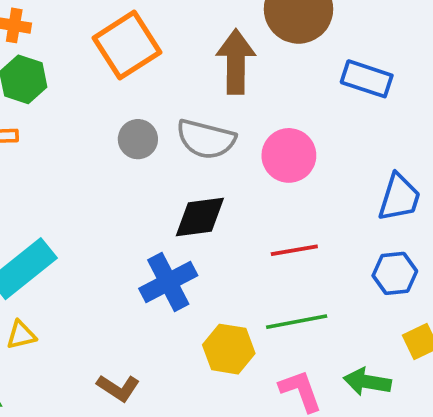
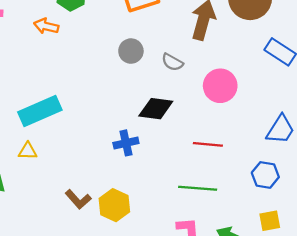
gray semicircle: (206, 139) -> (172, 62), size x0.6
blue cross: (168, 282) -> (126, 143), size x0.7
yellow hexagon: (229, 349) -> (114, 205), moved

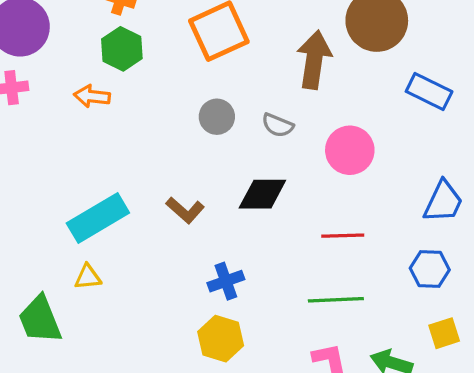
blue cross: (126, 143) -> (226, 281), moved
brown L-shape: (78, 199) -> (185, 210), moved

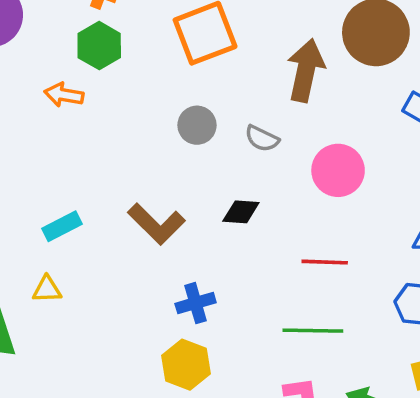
black diamond: (262, 194) -> (241, 212), size x0.7
brown L-shape: (185, 210) -> (156, 224), size x1.4
cyan rectangle: (98, 218) -> (62, 226), size x0.6

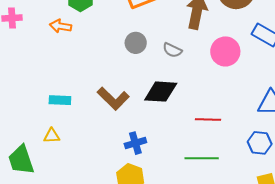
pink circle: (338, 170) -> (225, 51), moved
black diamond: (241, 212) -> (161, 92), size x1.6
cyan rectangle: (62, 226) -> (60, 100), turned 30

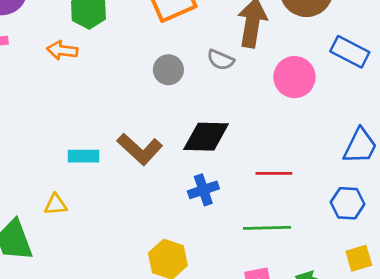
gray semicircle: (172, 50) -> (221, 60), moved
cyan rectangle: (60, 100) -> (83, 156), moved
blue cross: (135, 143) -> (203, 190), moved

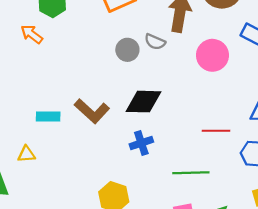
orange arrow: (62, 50) -> (32, 34), turned 30
gray circle: (168, 70) -> (127, 50), moved
red line: (274, 173) -> (216, 131), moved

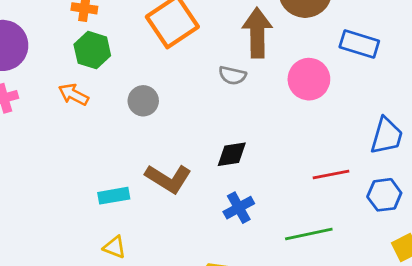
gray circle: (127, 50) -> (143, 101), moved
black diamond: (144, 102) -> (232, 154), size x0.7
yellow triangle: (26, 154) -> (115, 247), moved, turned 36

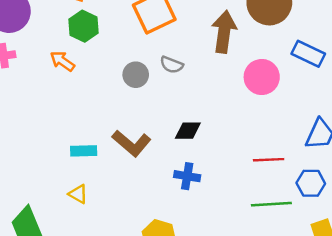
gray semicircle: (232, 75) -> (172, 65), moved
gray circle: (143, 101) -> (136, 75), moved
blue cross: (239, 208) -> (187, 176), turned 30
green line: (309, 234) -> (271, 204), moved

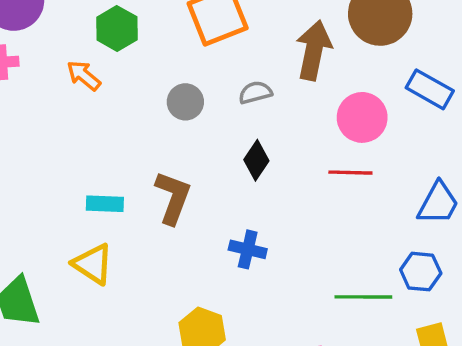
gray semicircle: (172, 65) -> (255, 92), moved, turned 140
black diamond: (188, 131) -> (256, 160), moved, turned -60
brown L-shape: (132, 143) -> (173, 198), turned -114
red line: (269, 160) -> (350, 173), moved
yellow triangle: (78, 194) -> (93, 264), size x1.5

